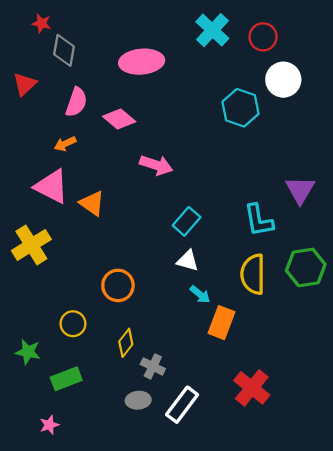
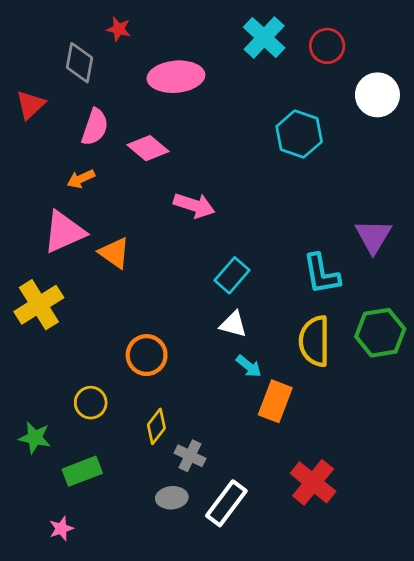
red star: (41, 23) -> (119, 29), moved
white circle: (283, 80) -> (377, 95), moved
pink triangle: (52, 186) -> (64, 232), turned -51

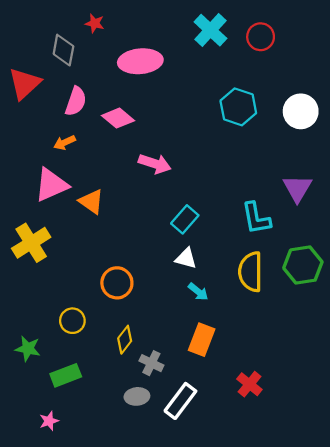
white circle: (377, 95) -> (301, 111), moved
red triangle: (31, 105) -> (24, 84), size x1.4
orange rectangle: (275, 401) -> (202, 340), moved
red cross: (313, 482) -> (249, 384), size x0.7

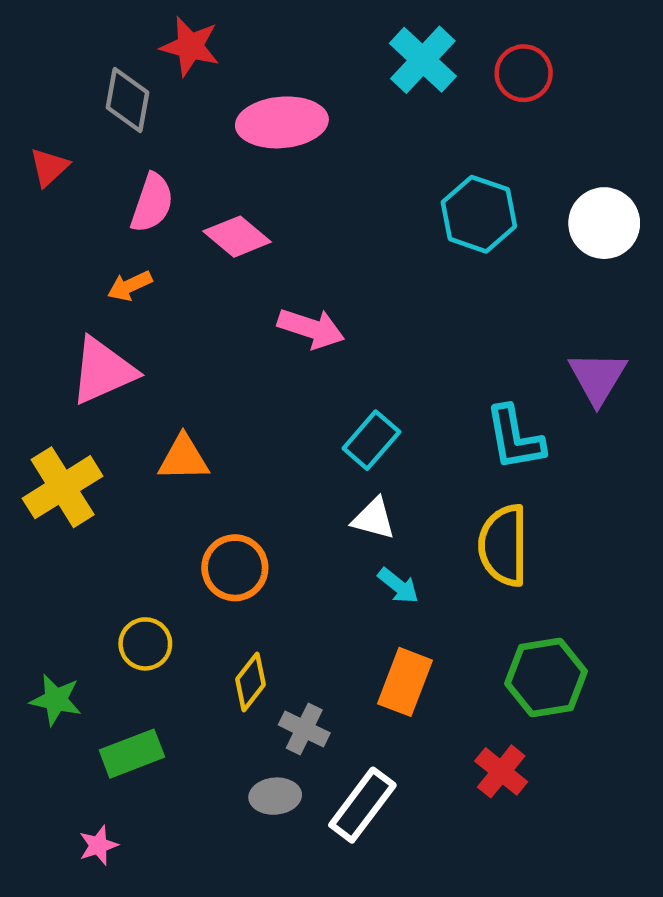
red star: (95, 23) -> (190, 46), size x1.5
red triangle: (24, 84) -> (49, 167), size x0.6
orange triangle: (91, 202) -> (183, 458), moved, turned -36
green hexagon: (303, 265) -> (546, 677), moved

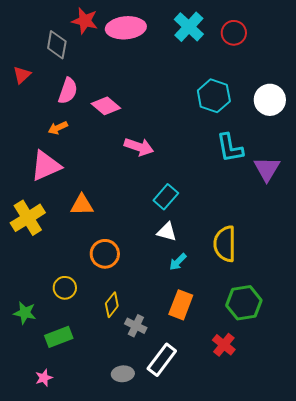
pink ellipse: (282, 122) -> (126, 28), moved
cyan L-shape: (515, 438) -> (230, 148), moved
cyan arrow: (398, 586) -> (178, 262), turned 96
gray ellipse: (275, 796) -> (123, 374), moved

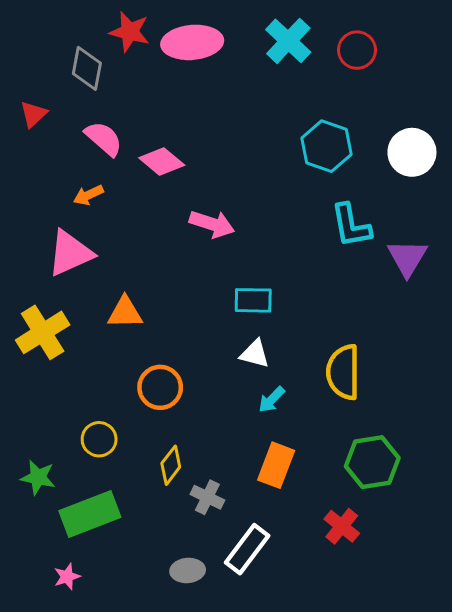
pink semicircle: (68, 91) -> (104, 139), turned -68
cyan rectangle: (166, 197) -> (253, 300), turned 50
green rectangle: (59, 337) -> (90, 514), size x1.4

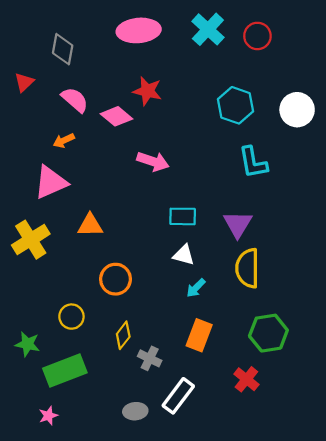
red star: (130, 32) -> (147, 91), moved
purple triangle: (407, 258) -> (238, 224), moved

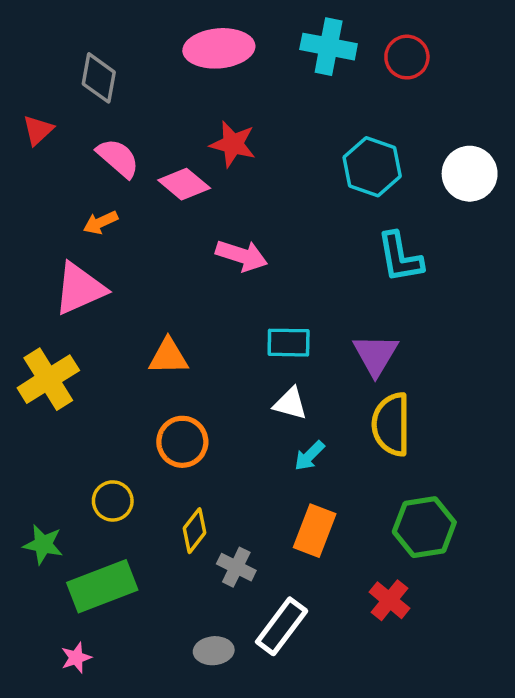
cyan cross: (208, 29) -> (329, 47), turned -32
orange triangle: (90, 225) -> (168, 356), moved

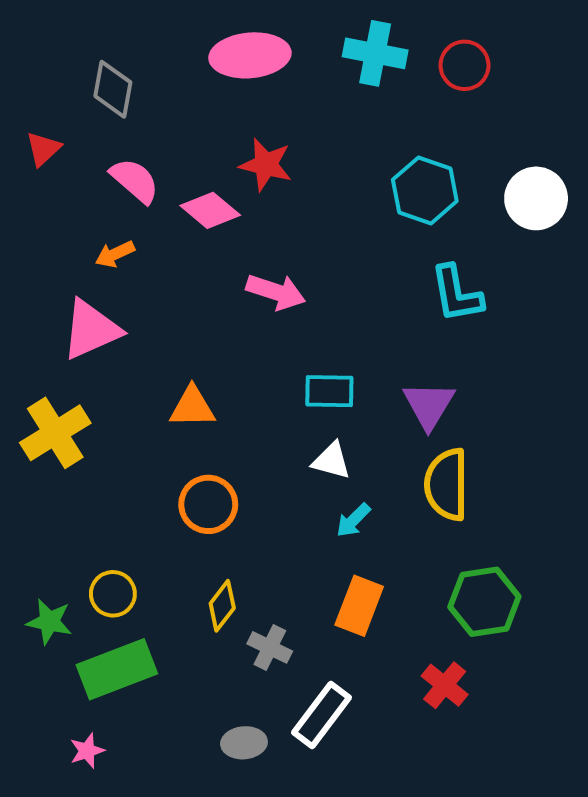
yellow circle: (113, 501) -> (113, 594), moved

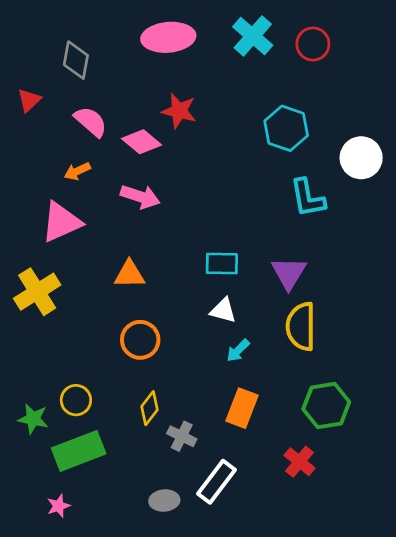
cyan cross: (375, 53) -> (253, 36), turned 30
white circle: (536, 198) -> (361, 158), moved
pink arrow: (276, 292) -> (140, 197), moved

